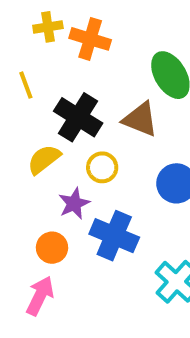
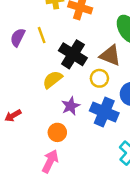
yellow circle: (102, 167) -> (99, 78), moved
blue cross: (114, 236) -> (104, 112), moved

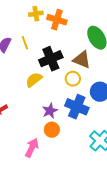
black cross: (73, 54) -> (51, 59), turned 35
purple star: (71, 106) -> (50, 111), moved
orange circle: (57, 132) -> (52, 130), moved

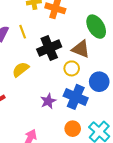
yellow semicircle: (34, 80) -> (21, 69), moved
orange circle: (52, 130) -> (73, 129), moved

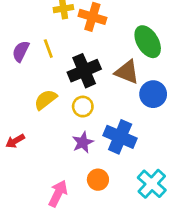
yellow circle: (72, 68) -> (83, 107), moved
blue circle: (99, 82) -> (153, 94), moved
orange circle: (73, 129) -> (98, 180), moved

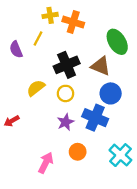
yellow line: (48, 49) -> (38, 38), moved, turned 48
purple semicircle: (21, 51) -> (16, 49), turned -49
blue circle: (153, 94) -> (111, 93), moved

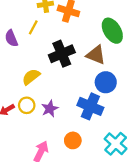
yellow circle: (65, 93) -> (27, 105), moved
purple star: (65, 122) -> (50, 109), moved

